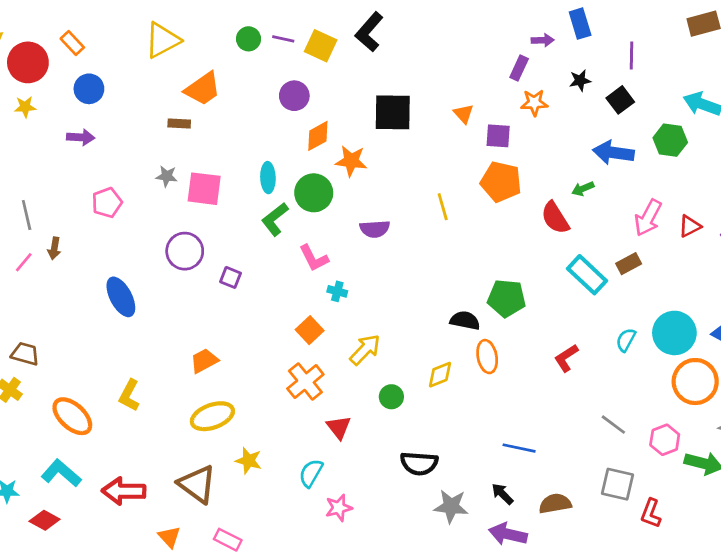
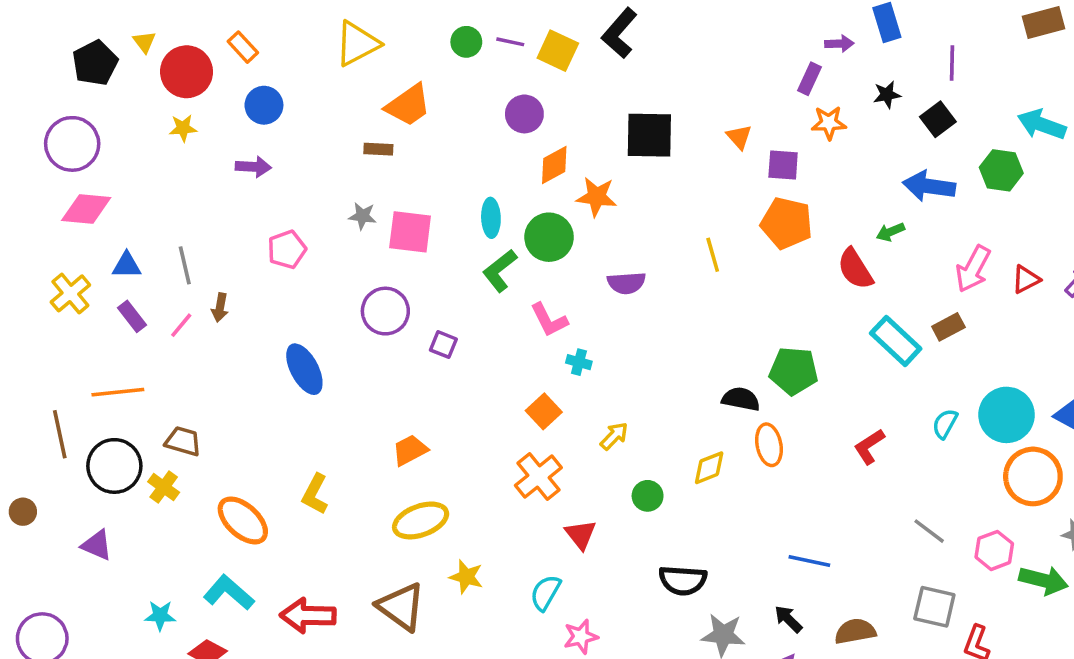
yellow arrow: (365, 350) -> (614, 436), size x0.7

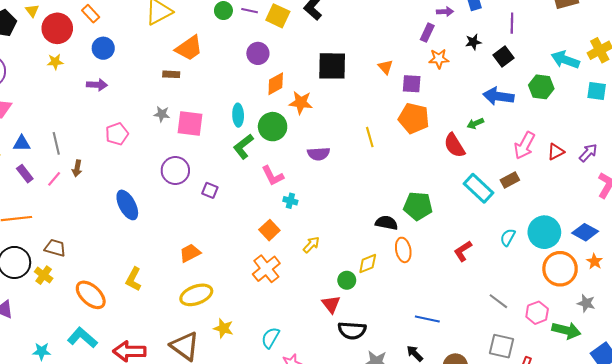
green circle: (648, 496) -> (347, 280), moved
red triangle: (581, 535) -> (331, 304), moved

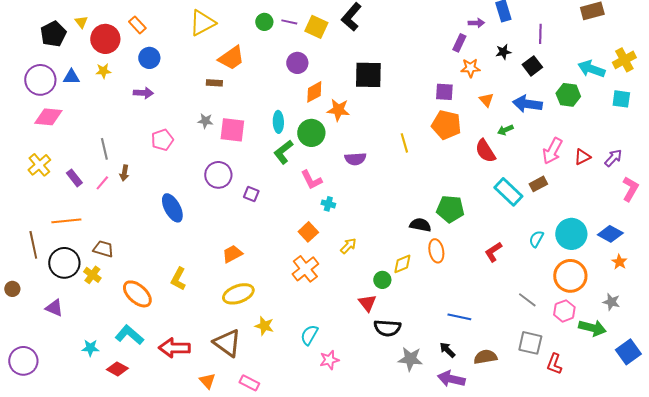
orange triangle: (385, 67) -> (486, 100), moved
blue triangle: (22, 143) -> (71, 77), moved
orange circle: (560, 269) -> (570, 276), moved

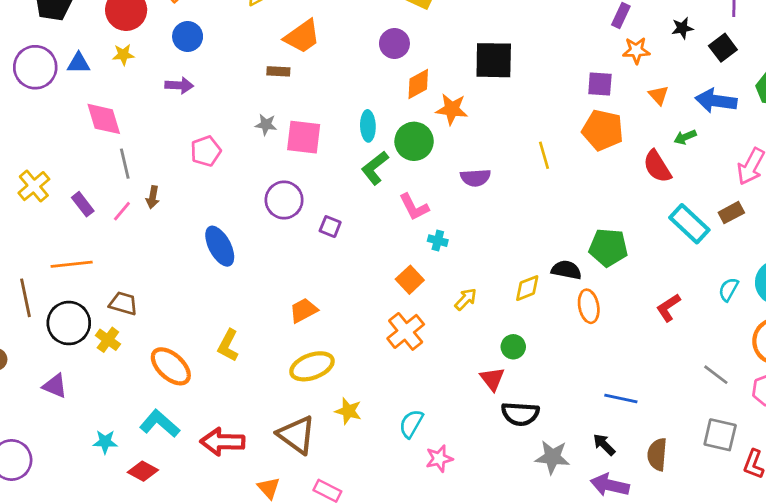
pink diamond: (48, 117) -> (104, 119), moved, turned 68
yellow diamond: (402, 264) -> (527, 288), moved
brown semicircle: (485, 357) -> (657, 454), turned -75

